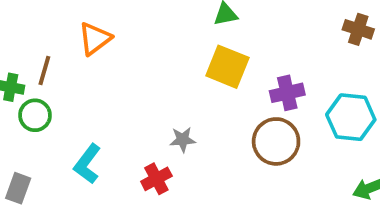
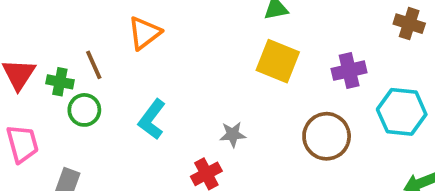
brown line: (44, 70) -> (94, 65), turned -40
purple cross: (287, 93) -> (349, 71), moved
cyan L-shape: (87, 164) -> (152, 119), moved

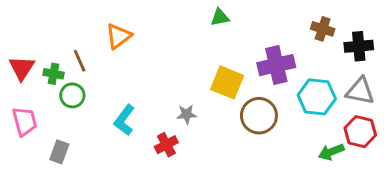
yellow square: (278, 61) -> (227, 82), moved
purple cross: (349, 71) -> (276, 65), size x1.4
cyan L-shape: (152, 119) -> (124, 120), moved

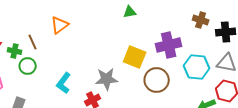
gray star: (187, 114) -> (107, 79), size x1.6

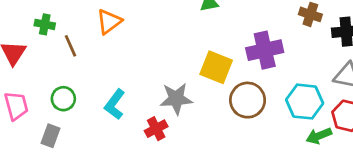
green cross: (15, 51) -> (45, 24), moved
green circle: (28, 66) -> (63, 99), moved
cyan hexagon: (197, 67) -> (305, 102), moved

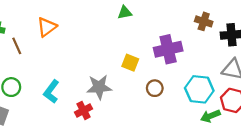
yellow square: (216, 67) -> (130, 63), size x0.7
brown circle: (248, 100) -> (155, 88), size x0.6

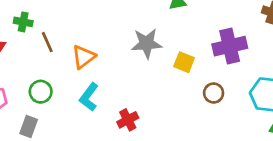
orange triangle: (47, 27) -> (84, 57), moved
gray star: (99, 87) -> (147, 43), moved

